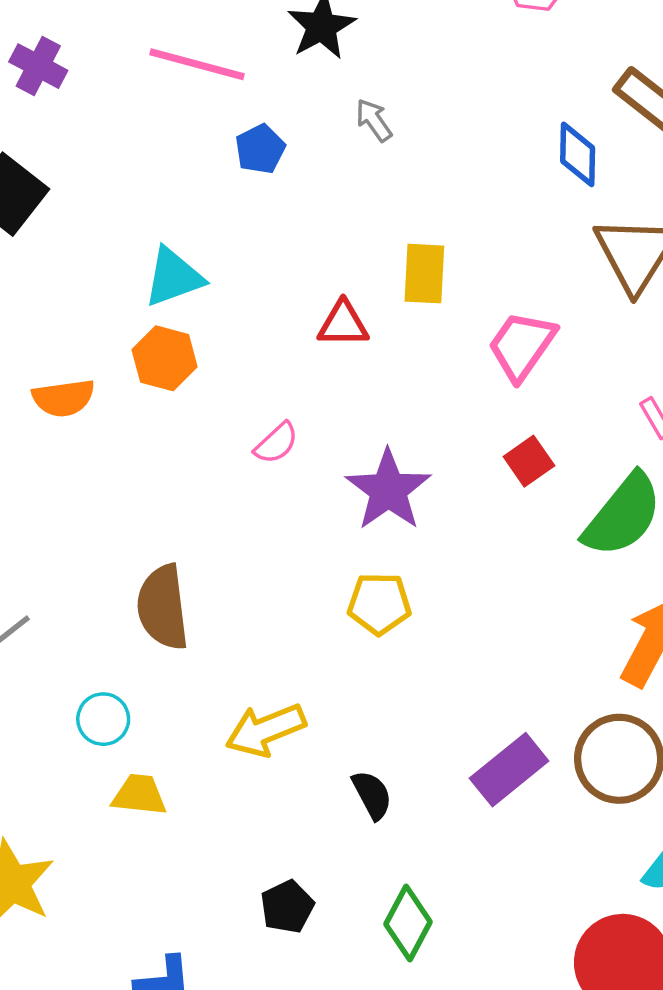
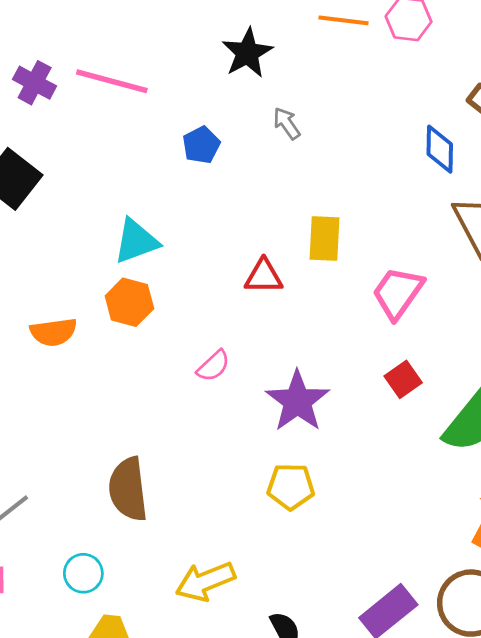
pink line: (197, 64) -> (112, 81), moved

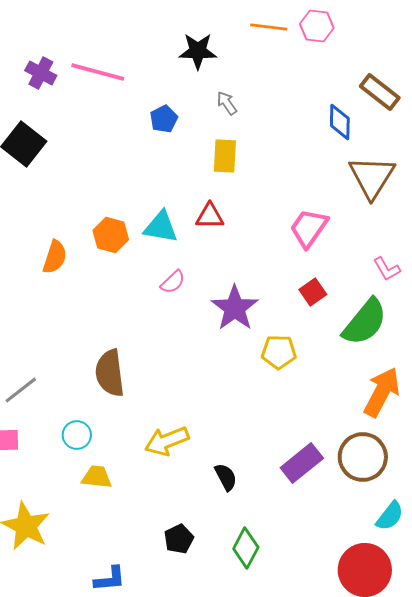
black star: (247, 53) -> (198, 51), turned 30
yellow rectangle: (325, 239) -> (225, 156), moved
cyan triangle: (136, 241) -> (161, 227), moved, turned 30
orange semicircle: (54, 332) -> (55, 257), turned -64
yellow pentagon: (291, 487) -> (279, 352), moved

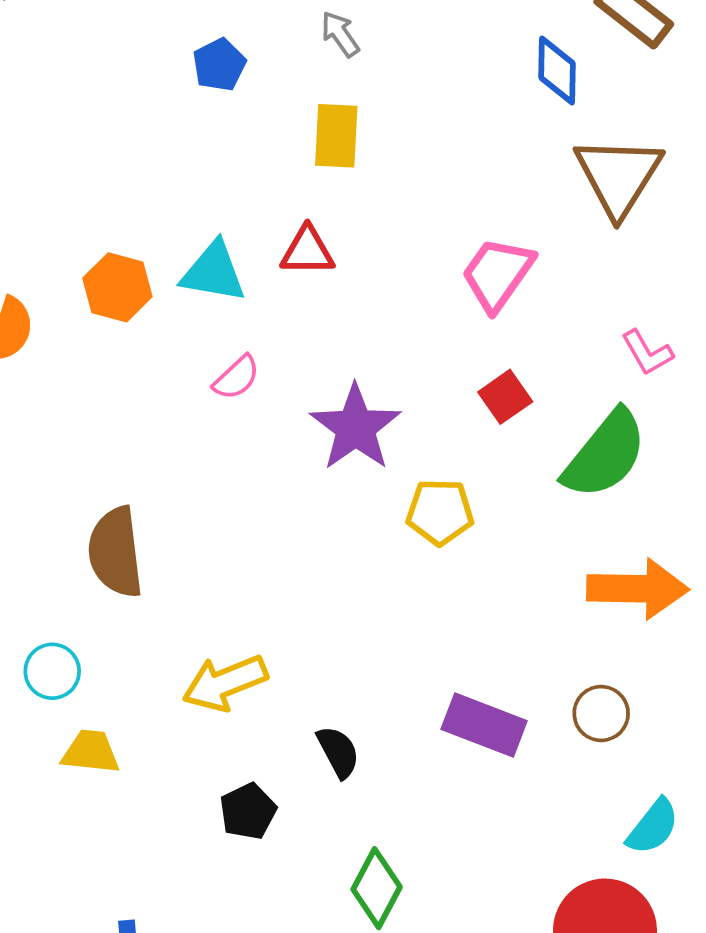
orange arrow: (382, 392) -> (638, 589), turned 63
brown circle: (363, 457) -> (601, 713), size x0.6
purple rectangle: (302, 463) -> (484, 725), turned 60
black pentagon: (179, 539) -> (248, 811), moved

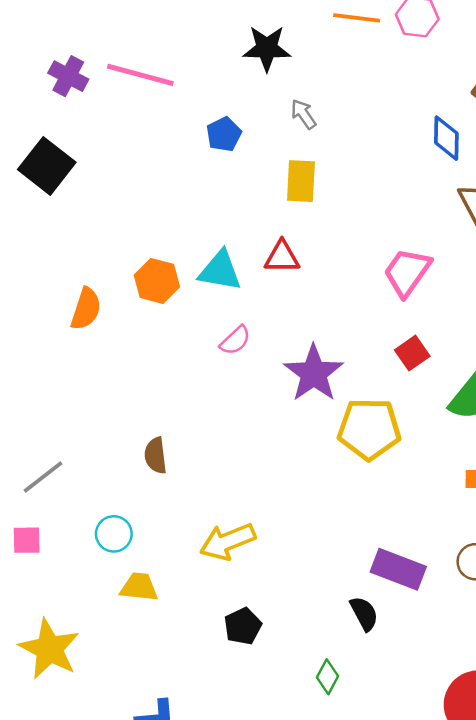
yellow pentagon: (440, 512) -> (369, 429), size x1.4
brown semicircle: (116, 552) -> (156, 455), size x0.6
black semicircle: (338, 752) -> (364, 614), moved
green diamond: (377, 888) -> (328, 677), size x0.7

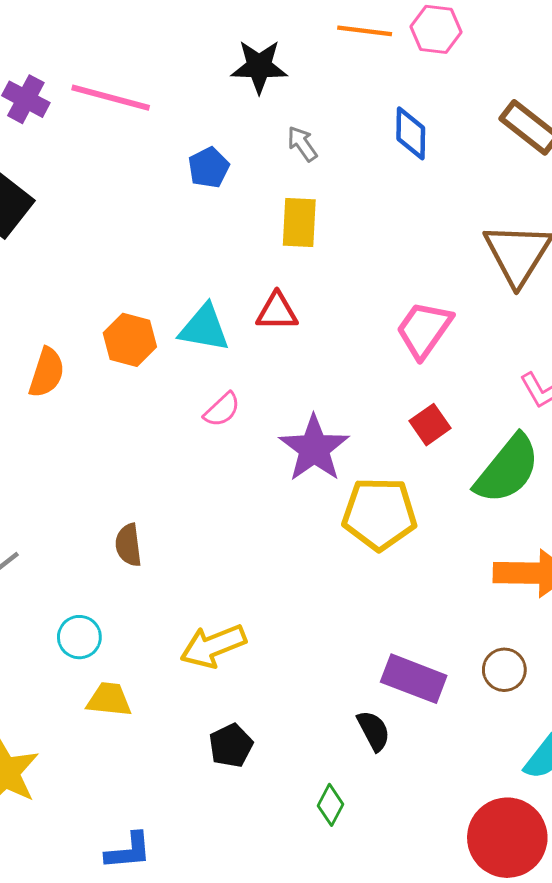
blue diamond: (446, 138) -> (411, 133), moved

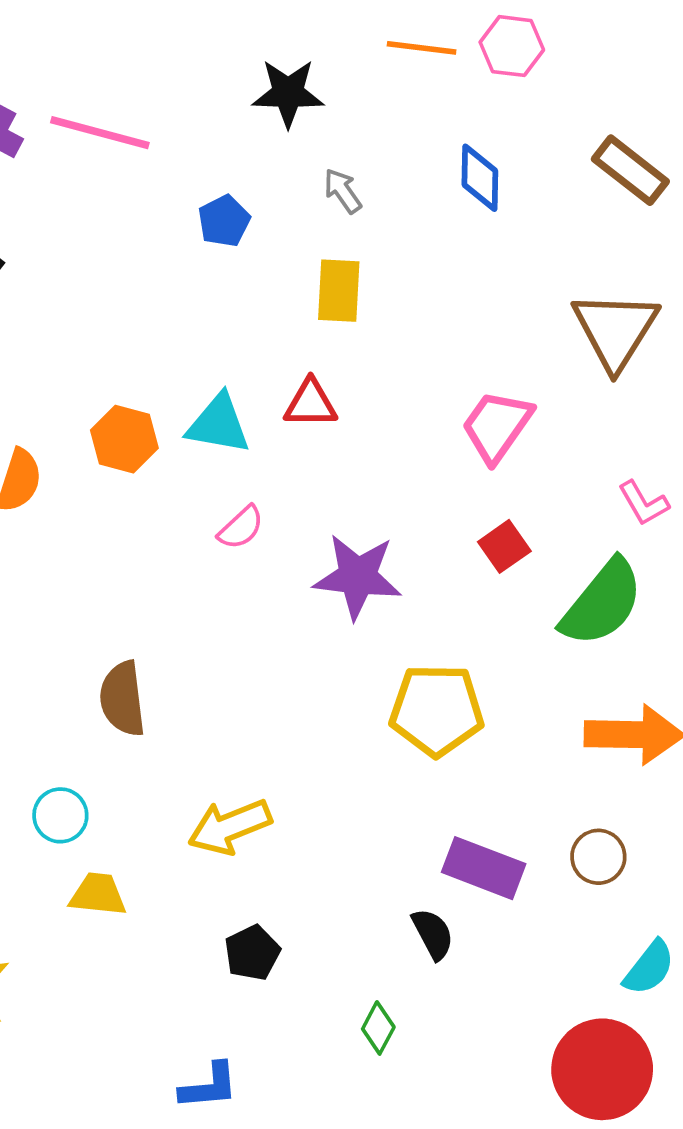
purple star: (314, 448) -> (358, 577), turned -30
yellow pentagon: (380, 514) -> (437, 710), moved
brown semicircle: (128, 545) -> (122, 699), size x1.4
blue L-shape: (128, 851) -> (209, 1086), moved

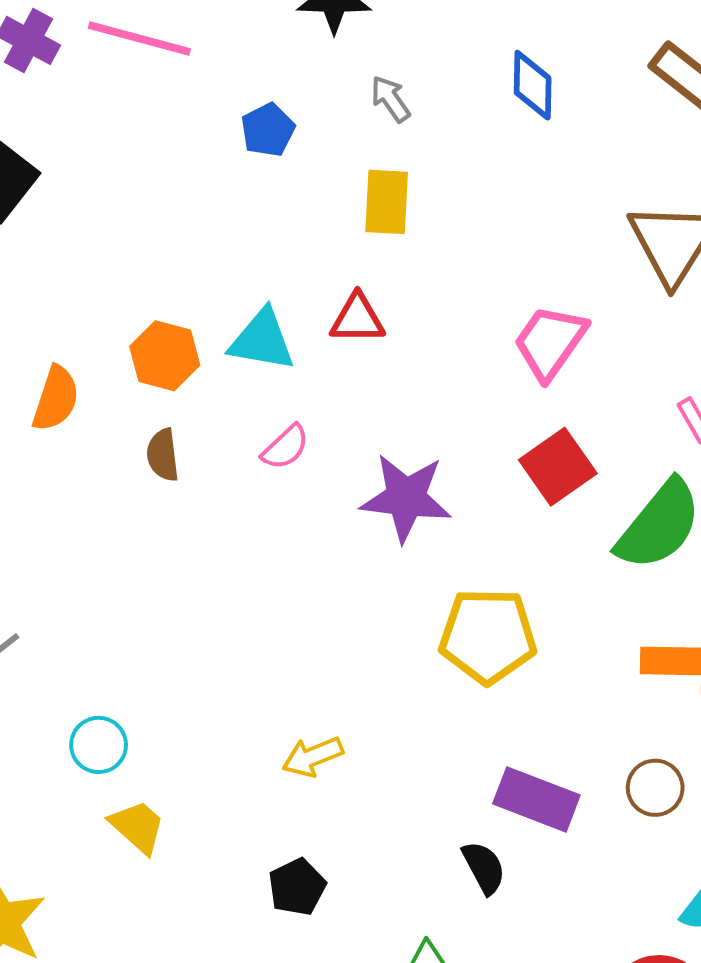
red square: (504, 546) -> (558, 467), size x1.4
brown semicircle: (122, 699) -> (163, 455), moved, size x0.7
yellow arrow: (230, 827) -> (313, 757), moved, size x0.7
yellow trapezoid: (98, 894) -> (137, 827), turned 36

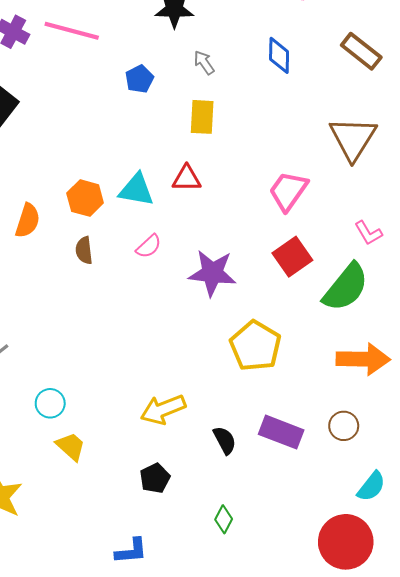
yellow pentagon: (488, 636) -> (255, 346), turned 30
yellow arrow: (313, 757) -> (163, 409), size x1.4
black semicircle: (484, 868) -> (225, 440), moved

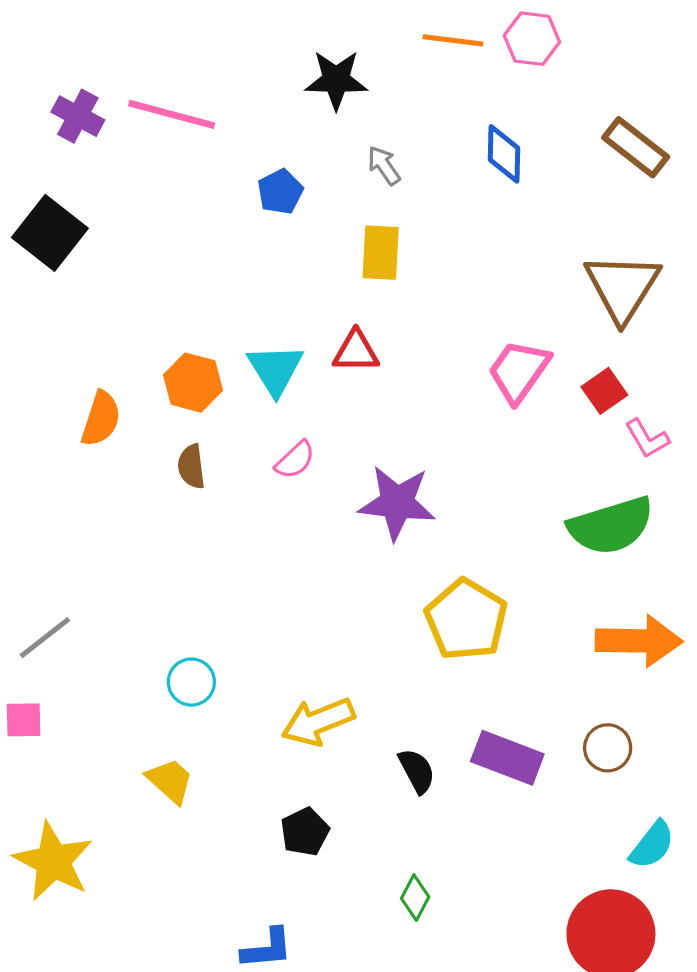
cyan triangle: (136, 190) -> (275, 369), turned 48
red square: (292, 257) -> (604, 391), moved, size x0.7
green semicircle: (346, 287) -> (611, 526), turned 34
cyan circle: (50, 403) -> (191, 682), moved

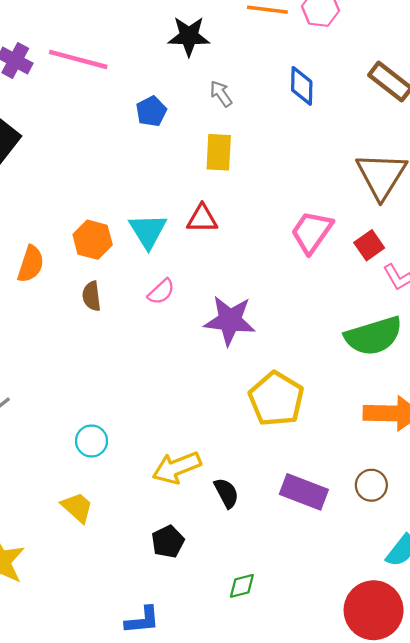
black semicircle: (417, 771) -> (226, 493), moved
green diamond: (415, 898) -> (242, 586), turned 48

